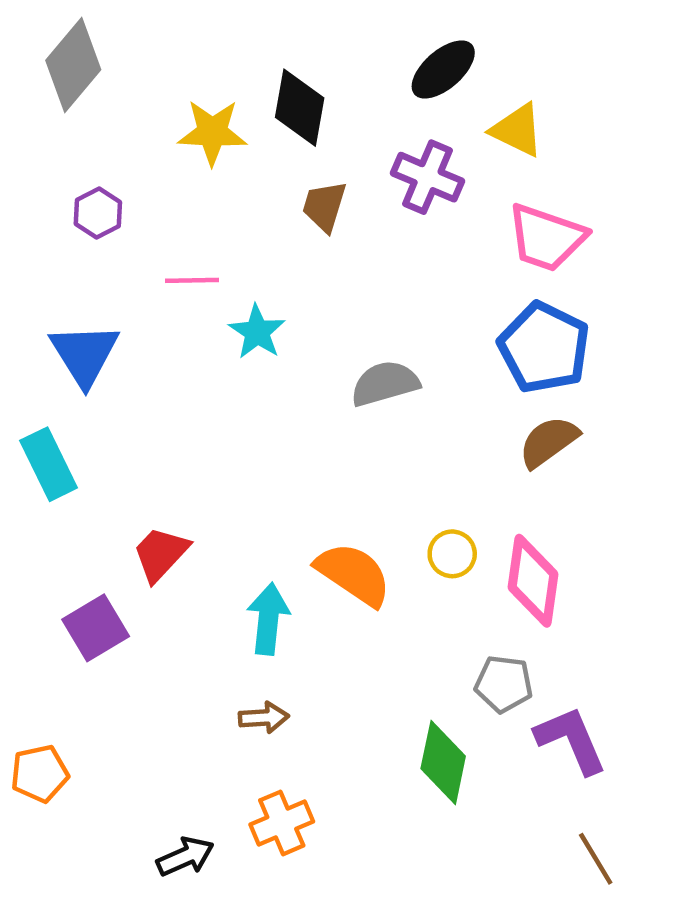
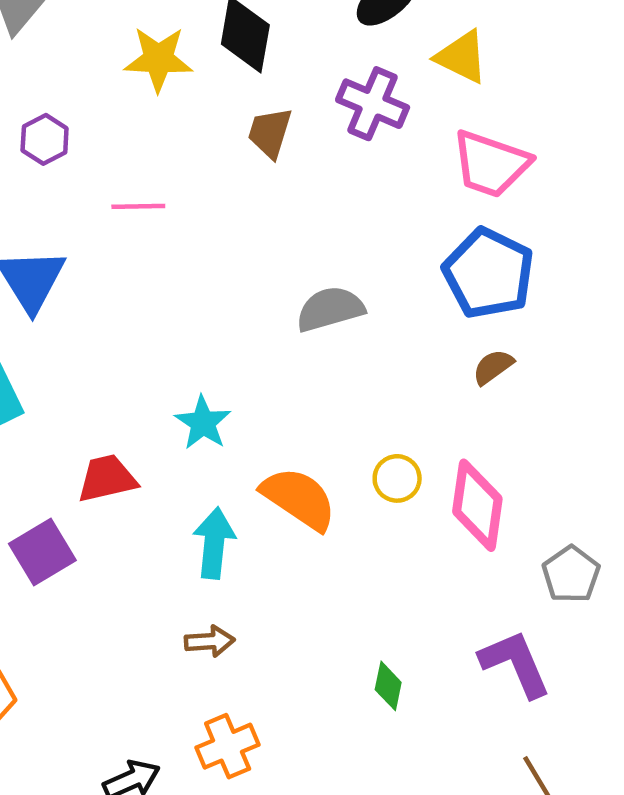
cyan star: (257, 332) -> (203, 423), moved
brown semicircle: (549, 442) -> (493, 367), size x0.7
red trapezoid: (161, 554) -> (107, 478), turned 34
gray pentagon: (504, 684) -> (571, 574), moved, turned 30
green diamond: (443, 762) -> (388, 686), size x0.6

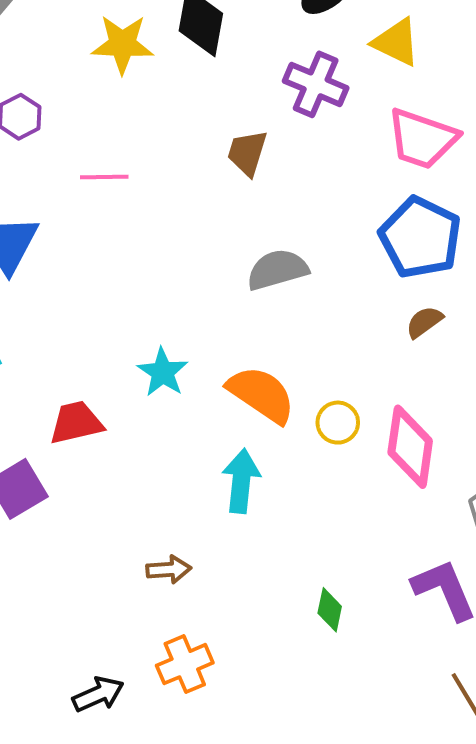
brown trapezoid: (270, 133) -> (247, 153), moved
orange semicircle: (299, 499) -> (261, 394), moved
cyan arrow: (214, 543) -> (241, 481), moved

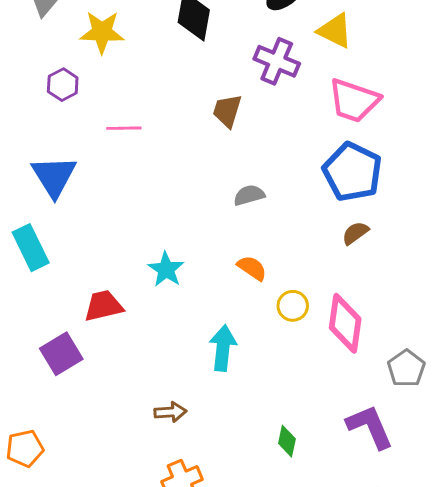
yellow star: (122, 44) -> (102, 32), moved
gray semicircle: (277, 270) -> (249, 195), size x0.7
orange semicircle: (261, 394) -> (252, 268), moved, size x0.6

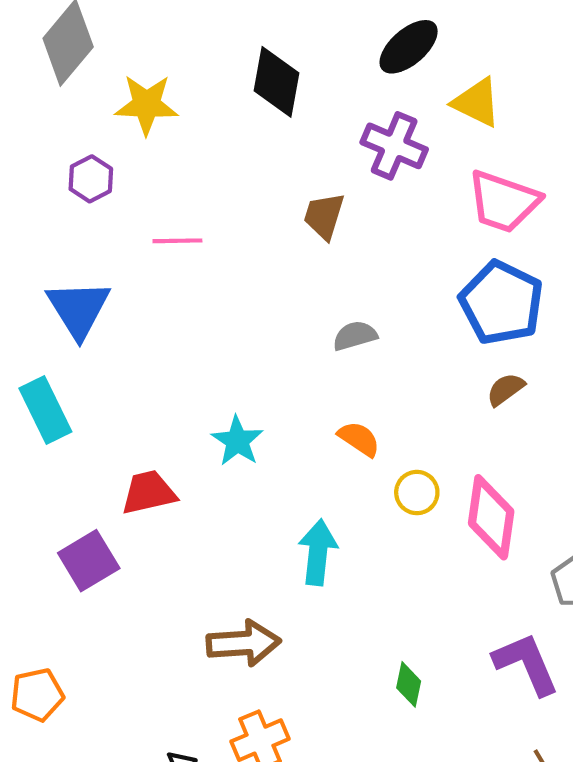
brown arrow: (170, 412) -> (243, 643), size x1.6

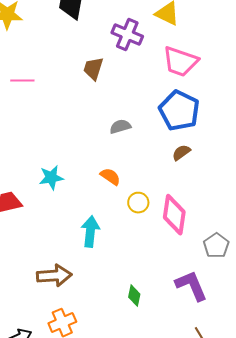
gray semicircle: (355, 336) -> (120, 127), moved
cyan star: (237, 441) -> (51, 178), turned 30

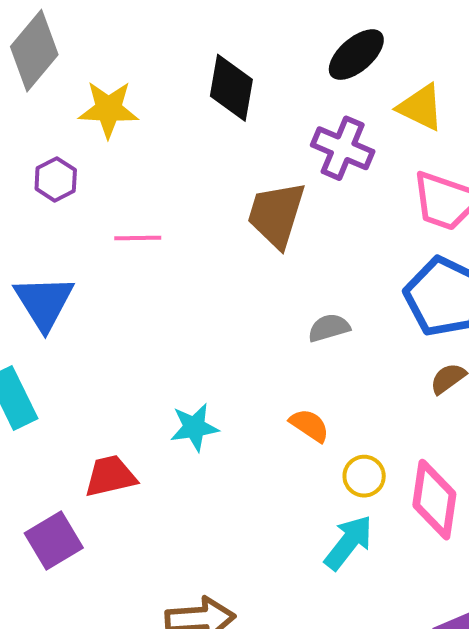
brown trapezoid: (93, 69) -> (276, 215), size x1.5
cyan arrow: (90, 232) -> (348, 542), moved, turned 32

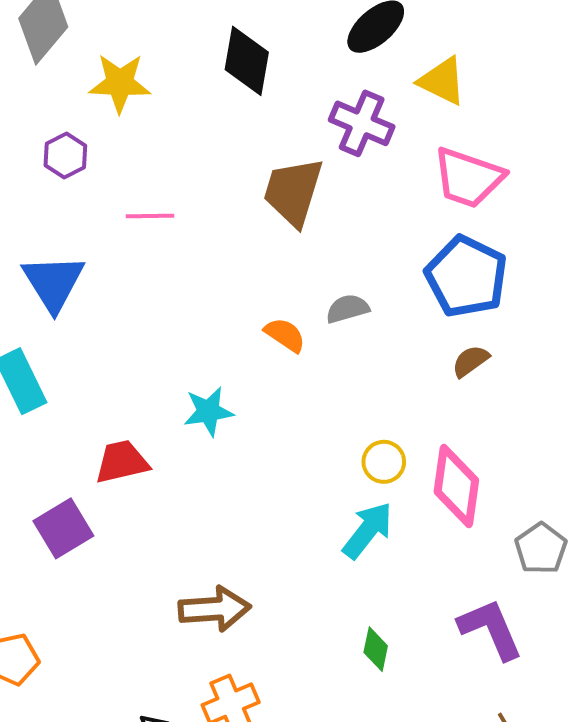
orange semicircle: (309, 425) -> (285, 335), moved

